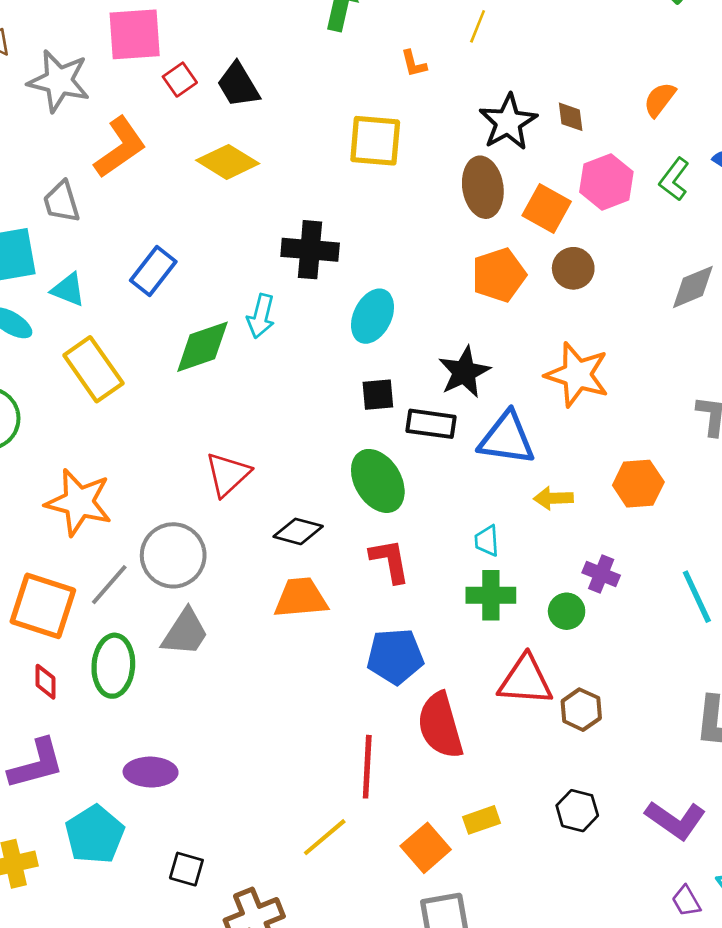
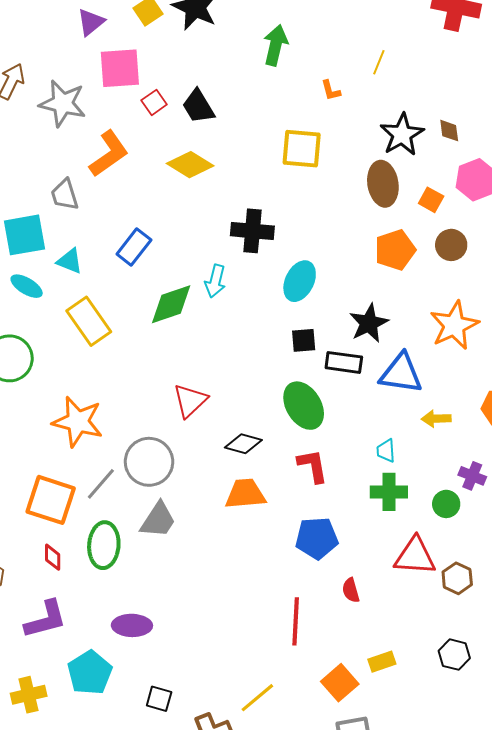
orange square: (547, 208) -> (431, 200), size x0.7
orange star: (577, 375) -> (454, 325), turned 30
red semicircle: (440, 726) -> (351, 590), size x0.5
yellow line: (325, 837) -> (257, 698), moved

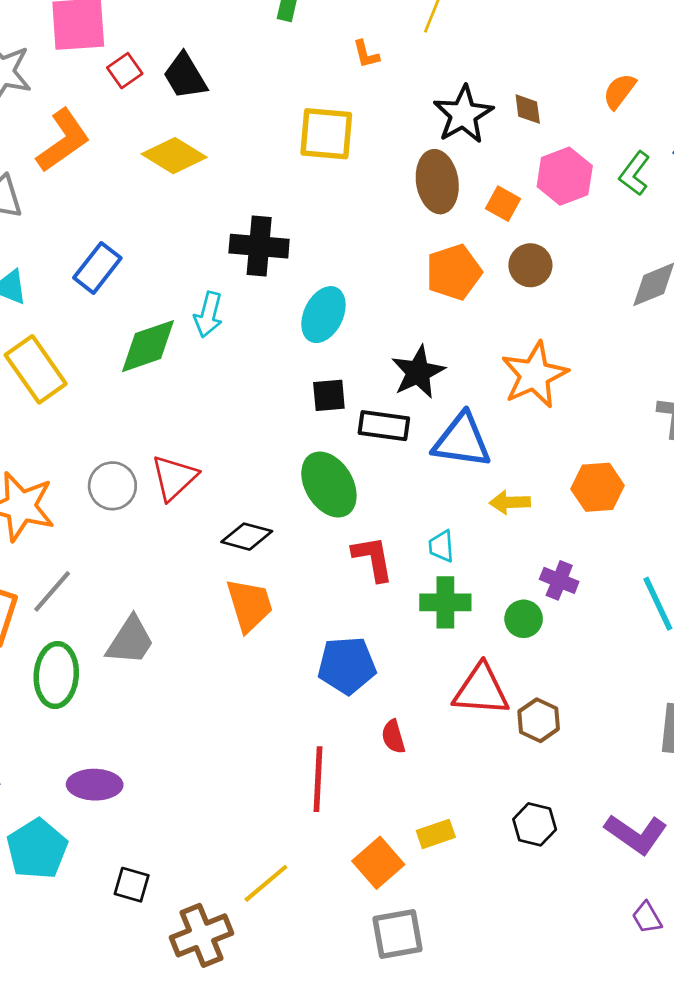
gray circle: (149, 462) -> (112, 486), moved, size x0.7
red L-shape: (313, 466) -> (373, 559), moved
orange trapezoid: (245, 494) -> (249, 605), turned 78

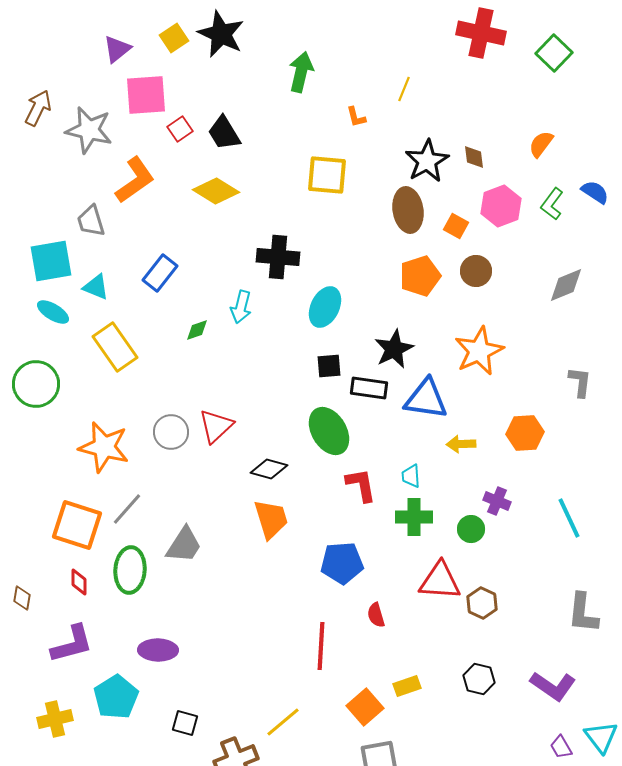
green diamond: (148, 346) -> (197, 330), size x0.5

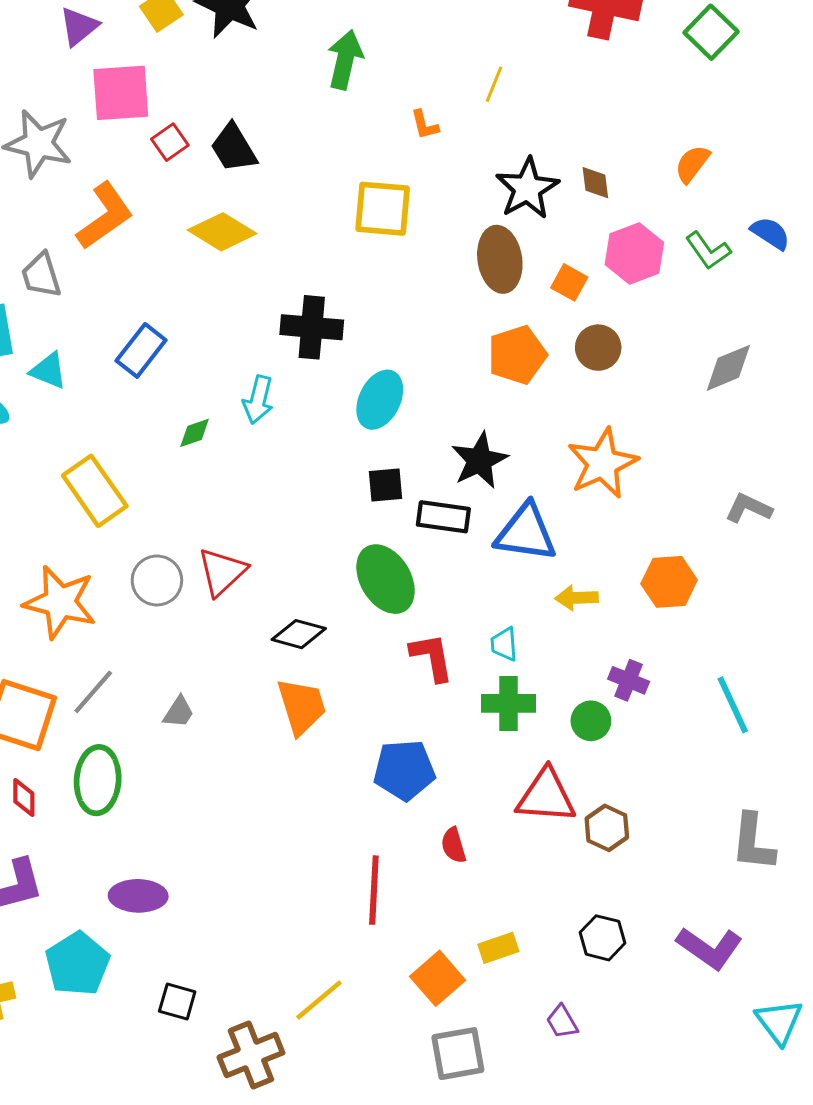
green L-shape: (552, 204) -> (708, 251), turned -72
yellow rectangle: (115, 347) -> (95, 491), moved
gray L-shape: (580, 382) -> (749, 508), turned -72
gray trapezoid: (184, 545) -> (179, 712), moved, size x0.6
purple trapezoid: (561, 747) -> (562, 1022), moved

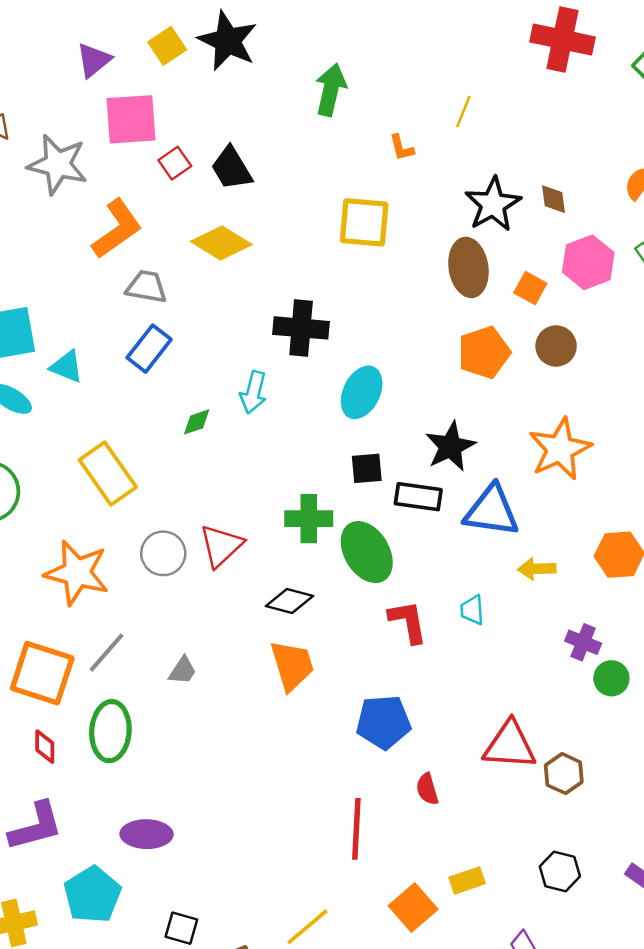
gray trapezoid: (41, 275) -> (146, 287), moved, turned 117
green cross: (508, 703) -> (309, 519), moved
green circle: (591, 721) -> (611, 678), moved

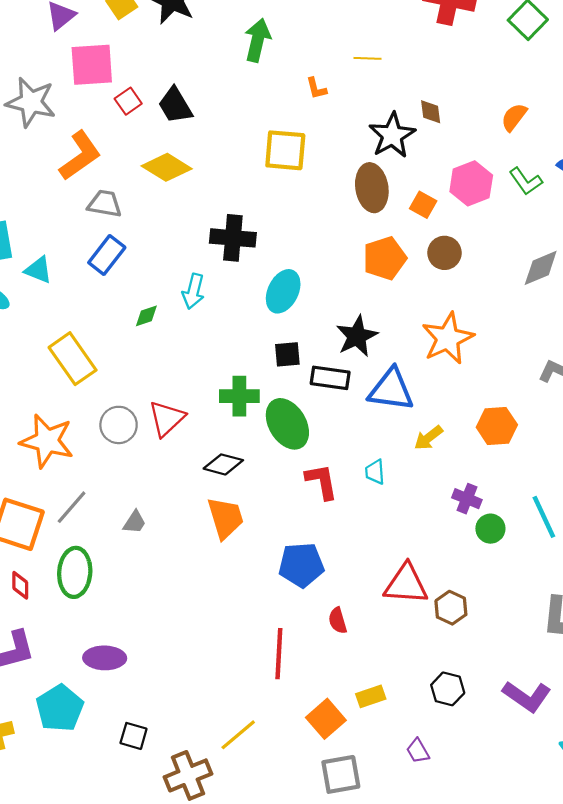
yellow line: (463, 112) -> (368, 58), turned 70
brown diamond: (553, 199) -> (431, 112), moved
yellow arrow: (537, 569) -> (428, 438), turned -36

